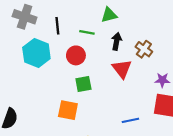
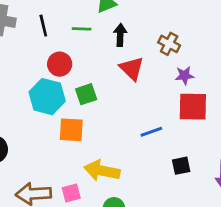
brown cross: (144, 49) -> (169, 44), moved
cyan hexagon: (36, 53) -> (47, 97), moved
red circle: (76, 55) -> (60, 64), moved

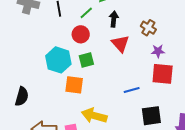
green line: (82, 29) -> (86, 13), turned -48
red circle: (60, 64) -> (81, 34), moved
black square: (181, 166) -> (151, 116), size x1.5

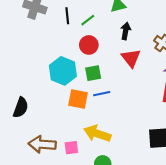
green line: (86, 13) -> (88, 20), moved
blue line: (132, 90) -> (102, 94), moved

